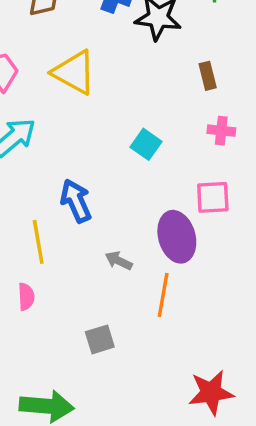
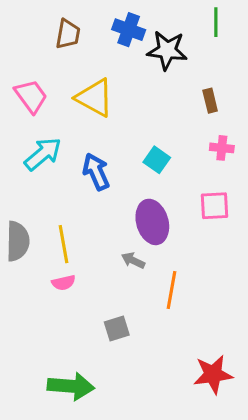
blue arrow: (76, 201) -> (96, 172), moved
purple ellipse: (177, 237) -> (152, 222), moved
pink semicircle: (26, 297) -> (64, 283), moved, turned 80

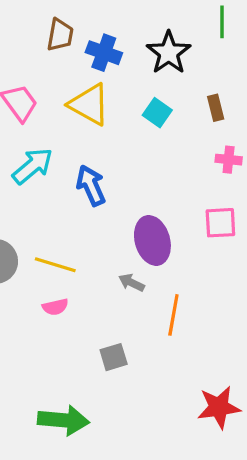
blue cross: (129, 30) -> (104, 53), moved
black star: (167, 50) -> (169, 53), turned 30
cyan square: (157, 160) -> (157, 113), moved
yellow line: (64, 244) -> (55, 265), turned -63

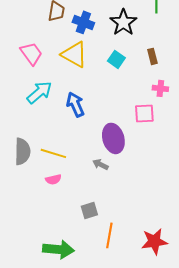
pink square: (220, 223) -> (144, 113), moved
orange line: (173, 315) -> (109, 235), moved

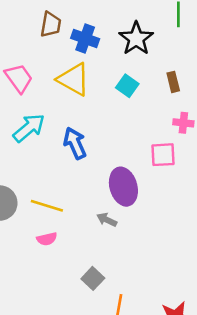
gray square: (89, 210) -> (93, 278), turned -30

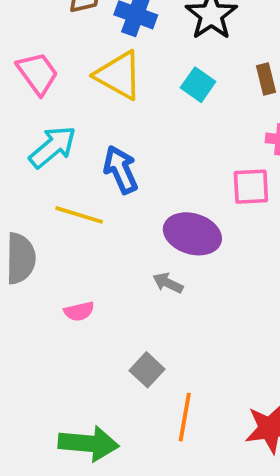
purple ellipse: (123, 187) -> (192, 234), turned -57
yellow line: (47, 206) -> (79, 215), moved

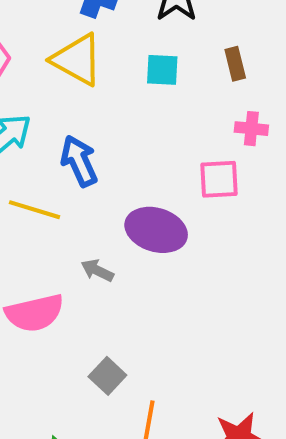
cyan square: (198, 85) -> (162, 70), turned -32
gray arrow: (168, 283) -> (97, 270), moved
pink semicircle: (79, 311) -> (35, 313), size x1.8

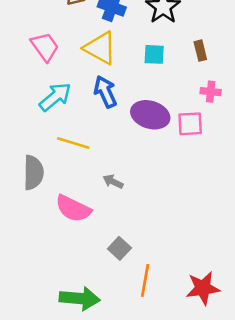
blue arrow: (79, 161) -> (105, 92), moved
purple ellipse: (156, 230) -> (150, 115), moved
pink semicircle: (35, 313) -> (73, 209), turned 39

